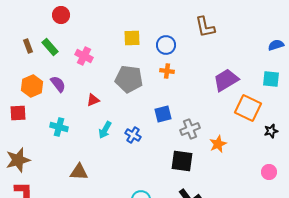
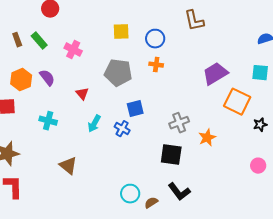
red triangle: (93, 100) -> (82, 94), turned -48
blue square: (163, 114) -> (135, 109), moved
brown triangle: (79, 172) -> (68, 166), turned 36

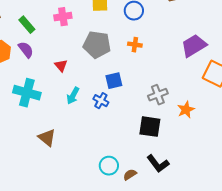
green rectangle: (39, 41) -> (27, 25), moved
pink cross: (73, 50) -> (63, 17), moved, turned -36
orange cross: (156, 65) -> (135, 45), moved
cyan cross: (48, 121) -> (27, 93), size x1.5

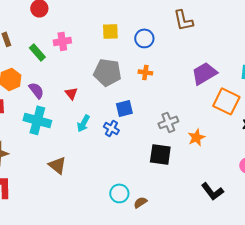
pink cross: (63, 17) -> (62, 41), moved
purple semicircle: (26, 50) -> (36, 90), moved
black L-shape: (158, 164) -> (212, 191), moved

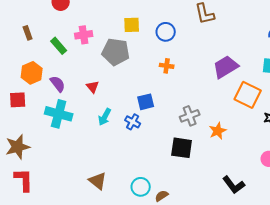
gray pentagon: (107, 72) -> (116, 52), moved
brown triangle: (57, 165) -> (98, 181), moved

